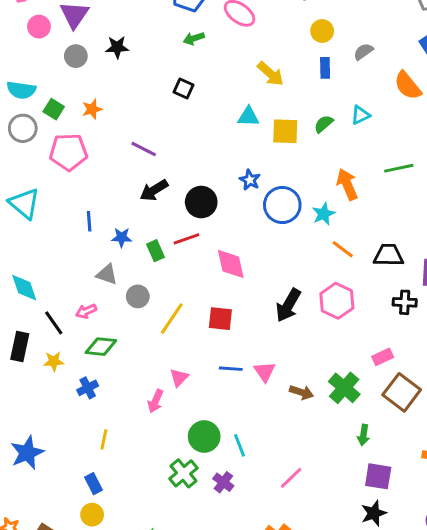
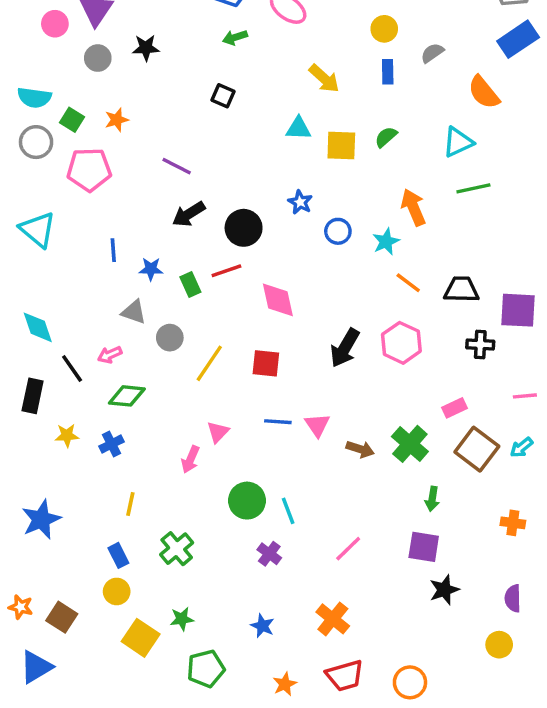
cyan triangle: (360, 115) -> (458, 142), moved, size x1.4
blue circle: (282, 205) -> (338, 231), size x0.6
yellow star: (54, 361) -> (67, 435), moved
green cross: (183, 473) -> (177, 549), moved
purple square: (378, 476) -> (424, 547), moved

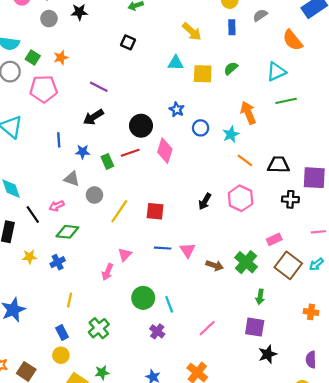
black arrow: (189, 214) -> (93, 117), moved
pink diamond: (278, 300) -> (165, 151), moved, turned 30
black arrow: (345, 348) -> (205, 202), size x0.7

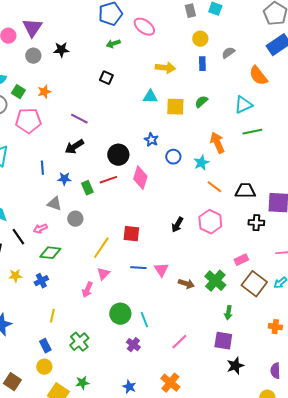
yellow arrow: (192, 32) -> (165, 68), turned -36
yellow line: (119, 211) -> (101, 248), moved

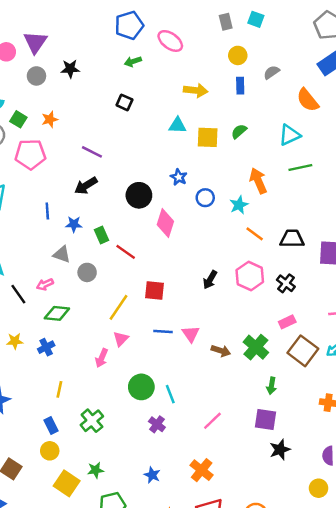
red line: (108, 180) -> (126, 252), moved, turned 54
black cross: (256, 223) -> (286, 283), moved, turned 35

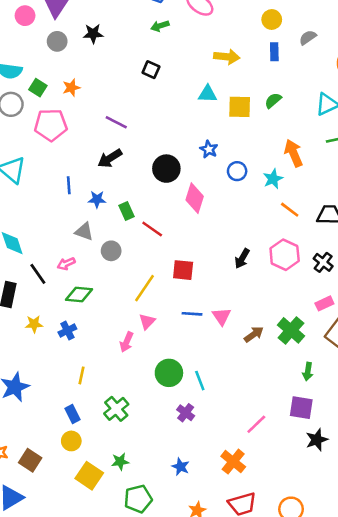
brown arrow: (221, 351) -> (254, 334), turned -54
pink line: (212, 421) -> (256, 424), moved

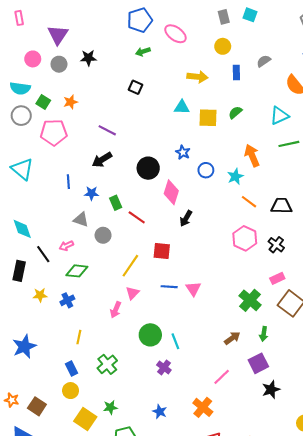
pink circle: (25, 16) -> (33, 59), moved
yellow circle: (272, 20) -> (223, 46), moved
black arrow: (242, 259) -> (186, 218), moved
brown arrow: (254, 334) -> (232, 338), moved
purple square: (301, 408) -> (258, 363), turned -36

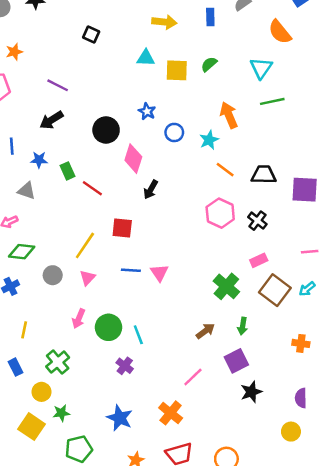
cyan triangle: (279, 116) -> (261, 68), turned -30
gray circle: (103, 235) -> (53, 275), moved
pink arrow: (116, 310) -> (79, 319), moved
yellow circle: (71, 391) -> (41, 392), moved
blue star: (160, 412) -> (120, 418), size x1.5

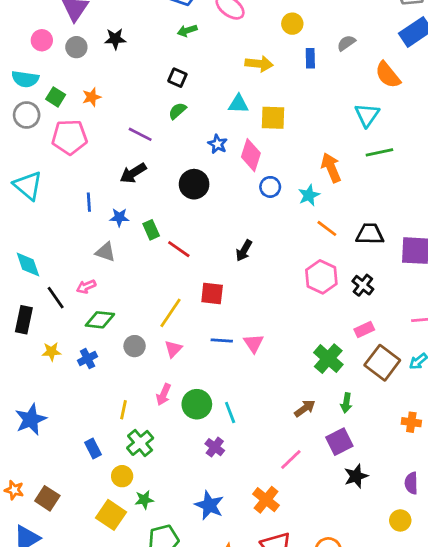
green semicircle: (209, 64) -> (177, 111), moved
blue star: (147, 111) -> (218, 144), moved
pink diamond: (133, 159) -> (251, 155), moved
yellow line: (24, 330) -> (123, 410), moved

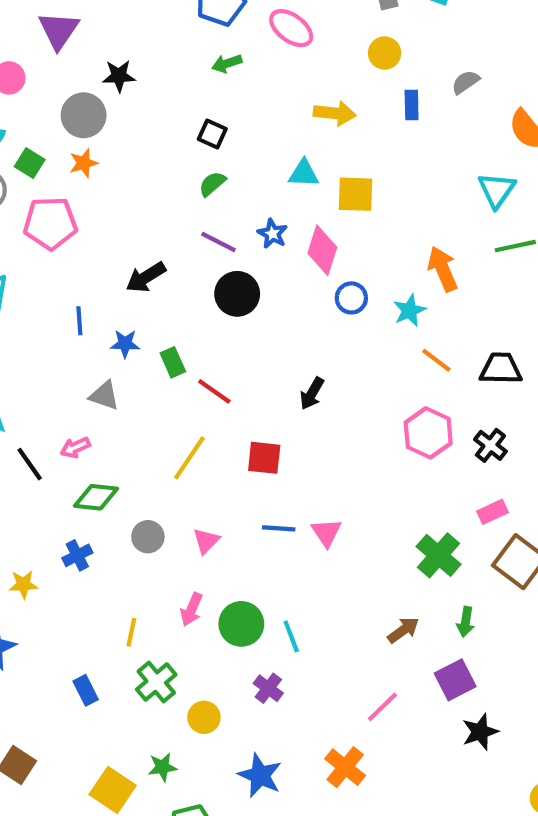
gray circle: (76, 47) -> (84, 115), moved, size x1.4
purple line: (140, 134) -> (218, 242), moved
yellow line: (171, 313) -> (189, 458), moved
yellow star: (52, 352) -> (23, 584), moved
yellow circle: (122, 476) -> (204, 717), moved

